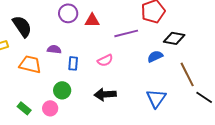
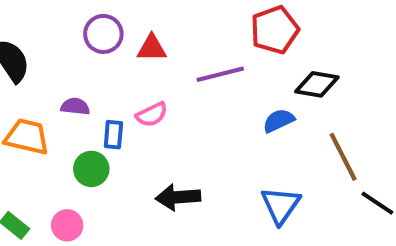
pink semicircle: (105, 60) -> (152, 115), moved
green circle: (62, 90) -> (91, 169), moved

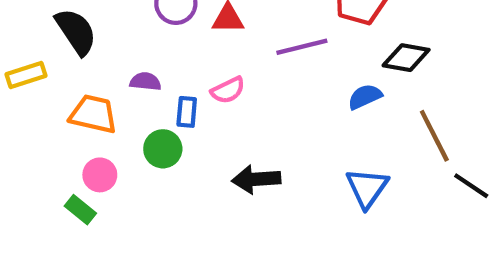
pink circle: (67, 225) -> (100, 175), moved

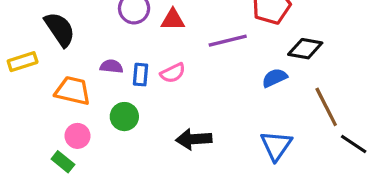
blue rectangle: (187, 112) -> (140, 75), moved

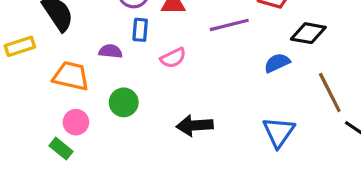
blue rectangle: (140, 75) -> (140, 30), moved

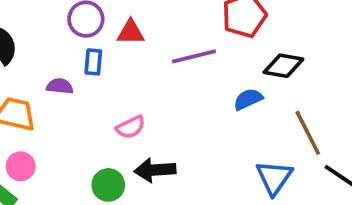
pink semicircle: (173, 58) -> (131, 127), moved
green circle: (124, 102) -> (108, 185), moved
blue triangle: (279, 132) -> (274, 178), moved

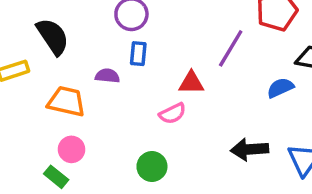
red triangle: (131, 32) -> (191, 83), moved
purple line: (194, 56) -> (231, 48), turned -45
black arrow: (155, 170) -> (249, 149), moved

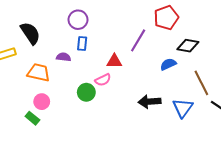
green circle: (152, 167) -> (86, 92), moved

